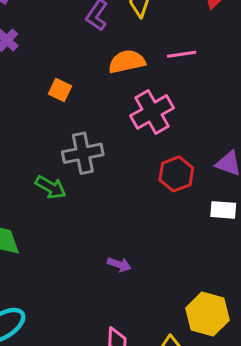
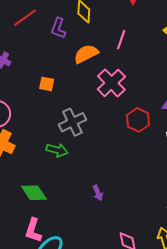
pink line: (182, 54) -> (121, 40), turned -48
purple arrow: (119, 265) -> (98, 193), moved, turned 63

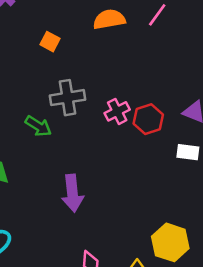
pink cross: (111, 83) -> (117, 111), moved, size x0.7
purple arrow: (98, 193) -> (72, 193), size x1.8

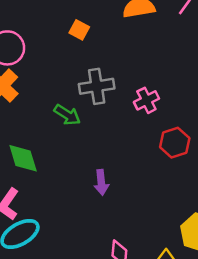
red hexagon: (148, 119) -> (175, 143), moved
purple arrow: (72, 193) -> (101, 182), size x0.7

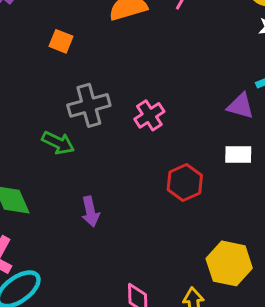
red hexagon: (175, 143) -> (185, 182), moved
purple arrow: (101, 182) -> (90, 211), moved

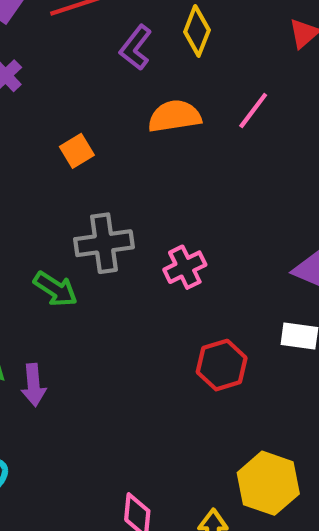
orange square: (61, 41) -> (77, 151), turned 30
purple arrow: (90, 211) -> (34, 385), moved

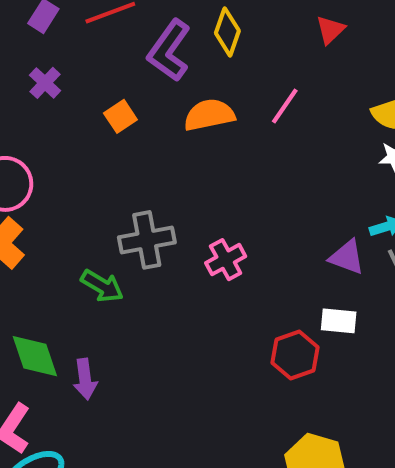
purple L-shape: (136, 48) -> (169, 51), size x1.4
orange square: (77, 151) -> (120, 116), moved
red hexagon: (222, 365) -> (295, 355), moved

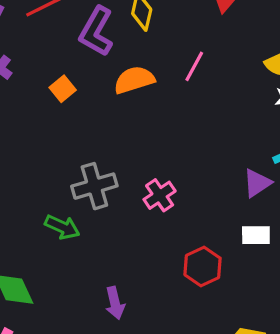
purple triangle: (347, 257) -> (257, 183), turned -48
red hexagon: (295, 355) -> (203, 266), moved
purple arrow: (85, 379) -> (115, 303), moved

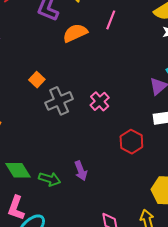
orange square: (63, 89) -> (37, 80), moved
green arrow: (62, 227) -> (50, 179), moved

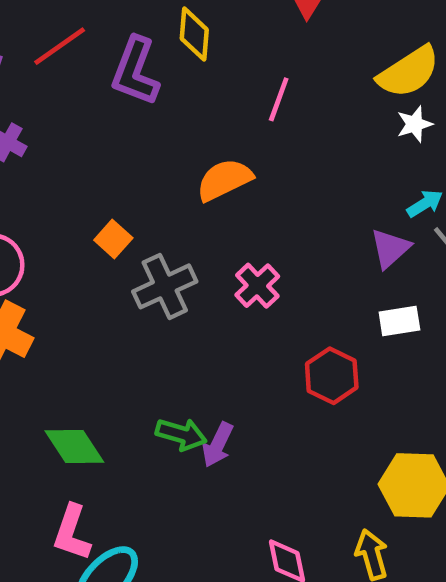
orange semicircle: (75, 33) -> (224, 180), moved
purple arrow: (81, 171) -> (218, 445), turned 48
green arrow: (50, 179) -> (181, 434), moved

